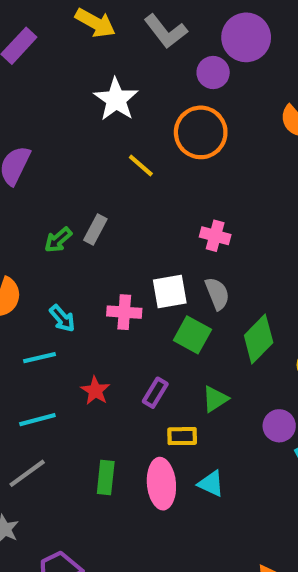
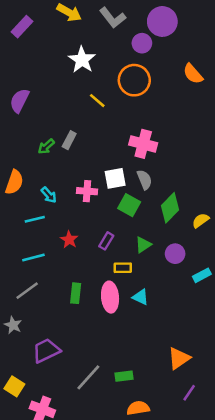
pink cross: (215, 236) -> (143, 144), size x1.5
purple circle: (279, 426) -> (175, 254), moved

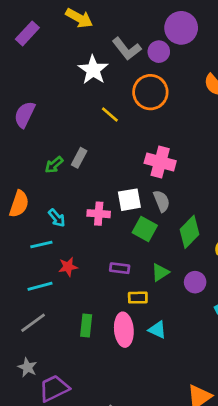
gray L-shape: (113, 18) -> (127, 49), moved
red star: (69, 240) -> (68, 267), moved, turned 30
purple rectangle: (106, 241) -> (120, 268), turned 66
gray star: (13, 325) -> (27, 367), moved

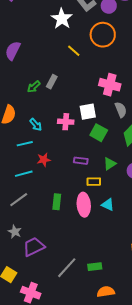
gray semicircle: (162, 201) -> (121, 110), moved

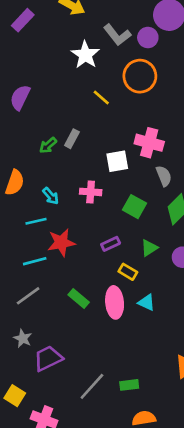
white square: (88, 112) -> (117, 161), moved
red star: (44, 160) -> (61, 243), size x1.5
purple rectangle: (81, 161) -> (111, 244), turned -32
yellow rectangle: (94, 182) -> (128, 272), turned 32
green rectangle: (57, 202) -> (79, 298), turned -56

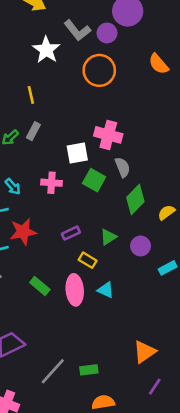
yellow line: (101, 97) -> (31, 95), moved, turned 36
green square: (135, 207) -> (94, 180), moved

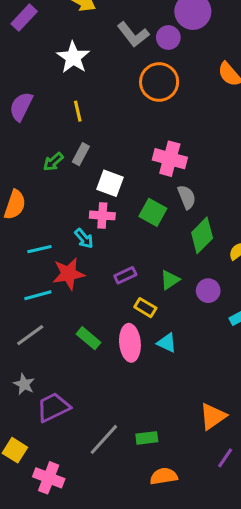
white star: (46, 50) -> (73, 57), moved
white square: (77, 153) -> (110, 183), moved, turned 30
cyan arrow: (13, 187) -> (84, 238), moved

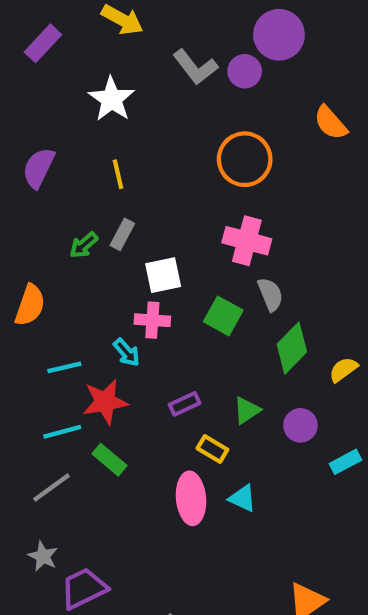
orange circle: (159, 82) -> (245, 159), moved
white square: (110, 183) -> (163, 275), turned -32
green rectangle: (89, 338) -> (109, 460), moved

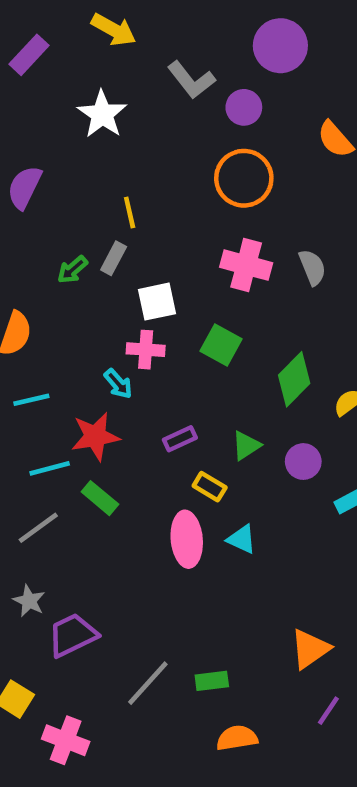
purple circle: (245, 71) -> (244, 107), moved
yellow line: (118, 174) -> (130, 212), moved
gray semicircle: (270, 294) -> (312, 267), moved
cyan line: (64, 367) -> (31, 400), moved

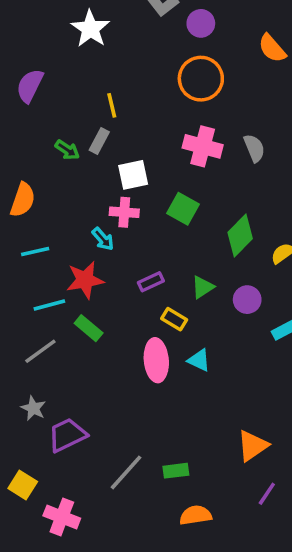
green arrow: (72, 270) -> (67, 150), turned -105

